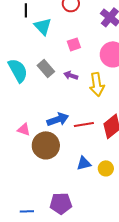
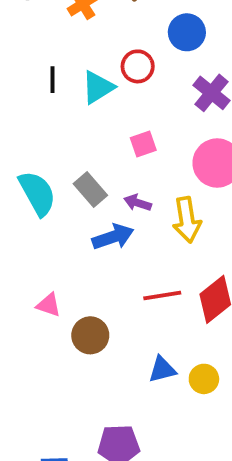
cyan triangle: (43, 26) -> (98, 87), moved, turned 42
blue arrow: (58, 119) -> (113, 237), moved
brown circle: (46, 145) -> (90, 335), size x0.7

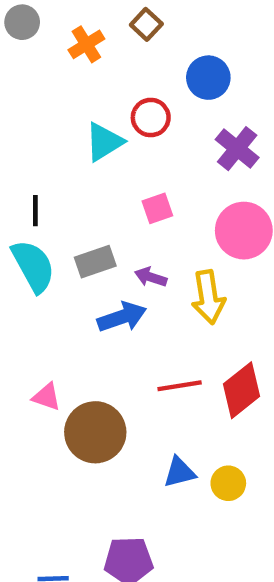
black line: (52, 80) -> (35, 211), moved
gray rectangle: (90, 190) -> (95, 262), turned -68
brown circle: (90, 335) -> (95, 432), size x1.4

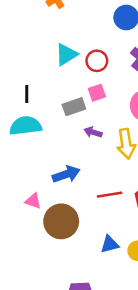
red circle: (151, 117) -> (97, 61), moved
gray rectangle: (95, 262) -> (74, 107), moved
cyan semicircle: (33, 266) -> (25, 126), turned -68
blue arrow: (122, 317) -> (66, 174), moved

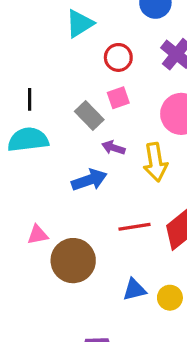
cyan triangle: (66, 54) -> (80, 24), moved
gray rectangle: (74, 107) -> (89, 115), turned 65
blue arrow: (66, 174) -> (89, 180), moved
pink triangle: (33, 201) -> (38, 235), turned -30

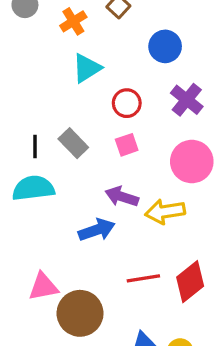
gray rectangle: (89, 115) -> (73, 143), moved
purple arrow: (113, 148) -> (122, 197), size x1.4
yellow arrow: (155, 162) -> (165, 212), turned 90
pink triangle: (38, 235) -> (43, 287), size x1.4

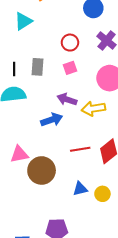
cyan triangle: (87, 68) -> (23, 21), moved
gray rectangle: (73, 143) -> (37, 67), turned 48

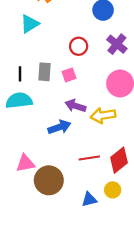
pink square: (70, 68) -> (69, 75), moved
yellow circle: (102, 194) -> (113, 190), moved

